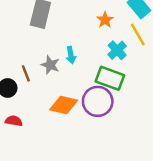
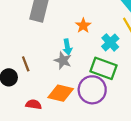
orange star: (105, 20) -> (83, 26), moved
gray star: (50, 65) -> (63, 60), moved
red semicircle: (14, 121) -> (34, 104), moved

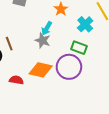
cyan arrow: (67, 47) -> (47, 28), turned 40
green rectangle: (103, 68) -> (79, 48), size x0.7

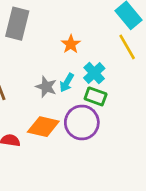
cyan cross: (85, 24) -> (94, 73), moved
cyan arrow: (47, 28) -> (67, 83), moved

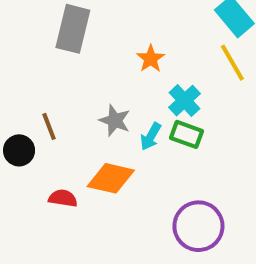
cyan arrow: (67, 83) -> (151, 136), moved
purple circle: (82, 122) -> (198, 226), moved

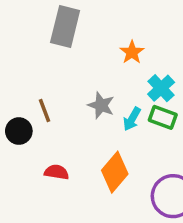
orange diamond: (111, 178) -> (115, 172), moved, turned -63

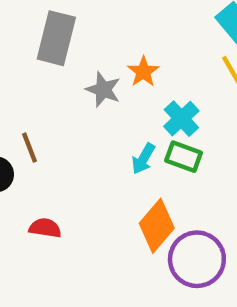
gray star: (101, 105) -> (103, 90), moved
orange diamond: (115, 172) -> (157, 226), moved

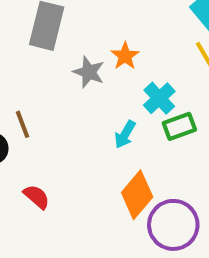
green rectangle: (184, 157) -> (179, 126), moved, turned -40
red semicircle: (45, 228) -> (37, 197), turned 32

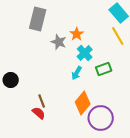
cyan cross: (159, 98) -> (85, 53), moved
brown line: (22, 124) -> (42, 101), moved
red semicircle: (37, 197) -> (39, 113), moved

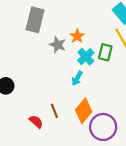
green rectangle: (104, 69) -> (105, 52), moved, turned -56
brown line: (42, 101) -> (54, 111), moved

